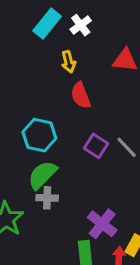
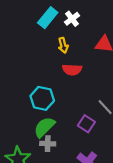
red semicircle: (81, 95) -> (72, 70), turned -66
purple square: (96, 146) -> (86, 124), moved

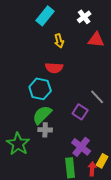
white cross: (72, 19) -> (84, 17), moved
red semicircle: (72, 70) -> (54, 68), moved

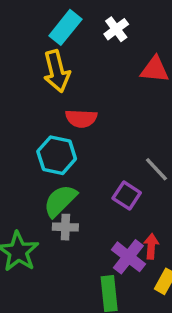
white cross: (84, 17) -> (116, 29), moved
yellow arrow: (59, 41) -> (57, 71), moved, size x1.6
red arrow: (92, 169) -> (151, 246), moved

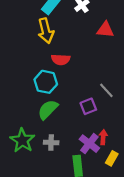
purple square: (127, 196) -> (88, 106), turned 35
gray cross: (65, 227) -> (51, 142), moved

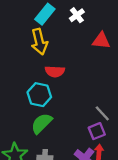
gray line: (106, 90) -> (102, 113), moved
purple square: (88, 106) -> (97, 131), moved

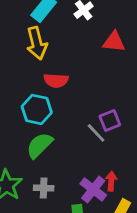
gray line: (102, 113) -> (96, 133), moved
purple square: (97, 131) -> (110, 120), moved

